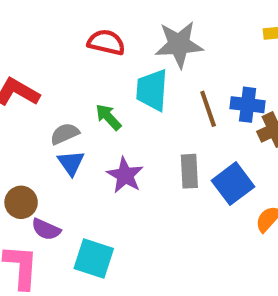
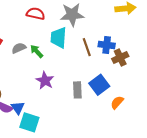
gray semicircle: (65, 134) -> (19, 48), moved
blue triangle: (71, 163) -> (18, 108), moved
gray rectangle: (189, 171) -> (77, 90), moved

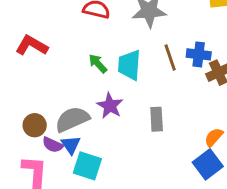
cyan trapezoid: (59, 38) -> (129, 65), moved
gray semicircle: (19, 48) -> (72, 119), moved, size x1.6
blue square: (99, 85) -> (208, 164), moved

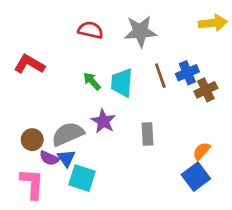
blue cross: (199, 54) -> (187, 73), turned -30

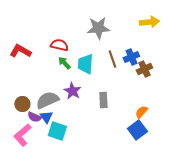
red semicircle: (91, 30) -> (59, 45), moved
pink L-shape: (32, 184) -> (22, 135), turned -135

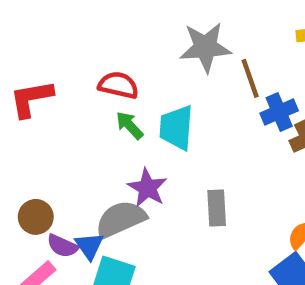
red L-shape: (20, 51) -> (31, 99), turned -40
brown line: (112, 59) -> (250, 78), moved
gray semicircle: (47, 100) -> (121, 219), moved

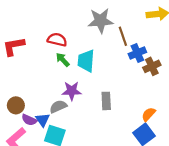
purple star: (147, 188) -> (72, 91), turned -30
gray semicircle: (121, 219) -> (58, 106), size x0.7

